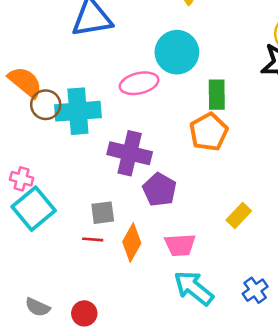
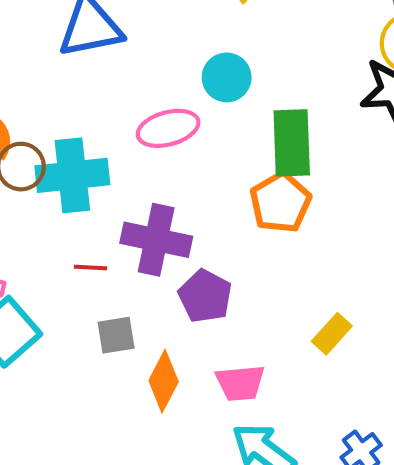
cyan circle: (177, 52) -> (227, 77), size x0.7
green rectangle: (217, 95) -> (292, 143), size x1.4
red line: (93, 239) -> (90, 268), moved

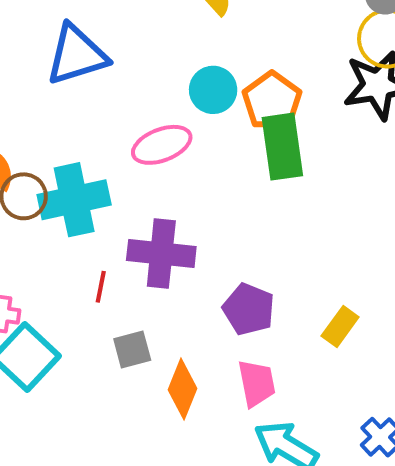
orange pentagon: (280, 202) -> (272, 101), moved
red line: (90, 268) -> (101, 287), turned -76
purple pentagon: (205, 296) -> (249, 309), moved
pink trapezoid: (240, 383) -> (257, 383), turned -90

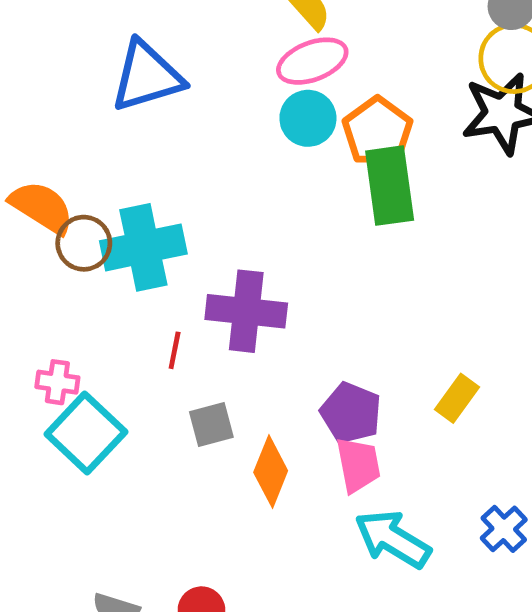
pink ellipse: (162, 145) -> (312, 61), moved
purple pentagon: (249, 309) -> (351, 413), moved

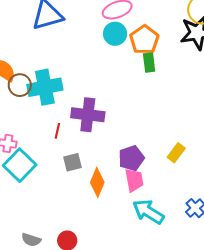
green rectangle: (390, 186) -> (149, 63), size x0.6
purple pentagon: (351, 413) -> (131, 158), turned 30

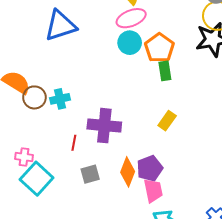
cyan cross: (45, 87) -> (60, 99), size x0.6
yellow rectangle: (176, 153) -> (167, 121), moved
orange diamond: (97, 182) -> (128, 172), moved

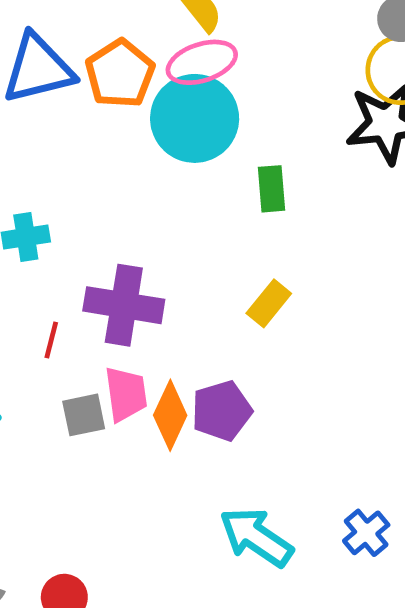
cyan circle: (130, 43) -> (195, 118), size x1.6
orange pentagon: (159, 48) -> (120, 74), moved
pink trapezoid: (153, 191) -> (126, 394), moved

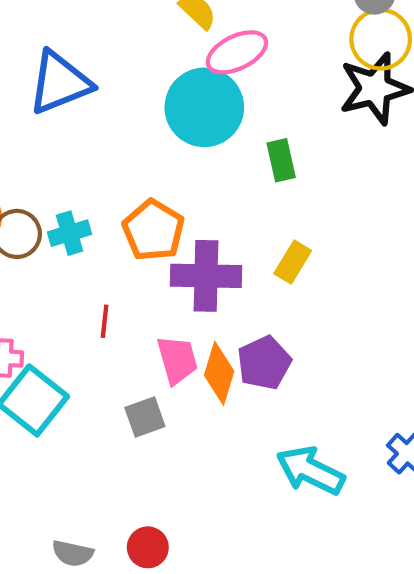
pink ellipse: (202, 62) -> (237, 52), moved
orange pentagon: (120, 74) -> (153, 230), moved
purple cross: (124, 305) -> (206, 276), moved
gray square: (84, 415) -> (145, 417), moved

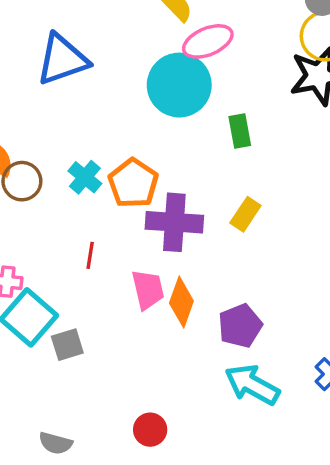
cyan cross: (69, 233) -> (85, 177), moved, turned -36
purple pentagon: (264, 363) -> (240, 326), moved
gray square: (145, 417) -> (67, 345), moved
red circle: (148, 547) -> (150, 430), moved

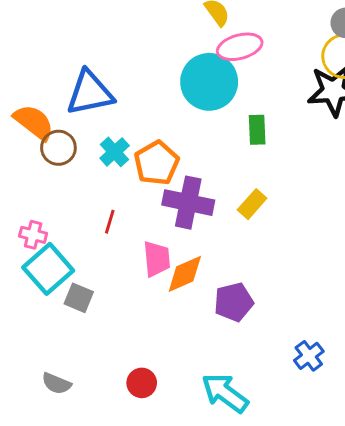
blue triangle: (62, 60) -> (90, 93), moved
orange diamond: (181, 302) -> (185, 274), turned 39
gray square: (67, 345) -> (79, 298), turned 32
cyan arrow: (252, 385) -> (225, 393), moved

